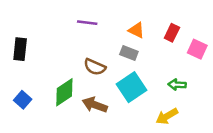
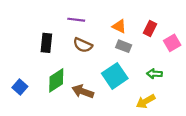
black rectangle: (20, 49) -> (46, 43), moved
pink square: (197, 49) -> (172, 43), turned 35
gray rectangle: (129, 53) -> (124, 46), moved
brown semicircle: (95, 67) -> (83, 45), moved

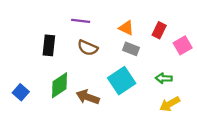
yellow arrow: (146, 101) -> (170, 104), moved

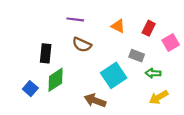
black rectangle: (49, 45) -> (46, 53), moved
gray rectangle: (131, 49) -> (137, 56), moved
blue square: (21, 92) -> (30, 89), moved
brown arrow: (88, 97) -> (95, 101), moved

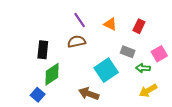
purple line: (75, 19) -> (80, 20), moved, turned 49
pink square: (171, 42) -> (159, 54), moved
brown semicircle: (82, 45) -> (77, 42), turned 144
blue square: (30, 89) -> (38, 95), moved

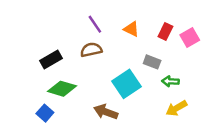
black rectangle: (43, 50) -> (51, 59), turned 54
pink square: (159, 54) -> (190, 38), moved
green diamond: (52, 74) -> (62, 89), turned 50

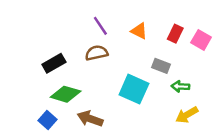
pink square: (190, 38) -> (201, 40), turned -30
cyan square: (127, 84) -> (134, 89), turned -32
brown arrow: (106, 112) -> (90, 119), moved

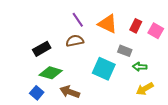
orange triangle: (139, 31) -> (108, 24), size x1.5

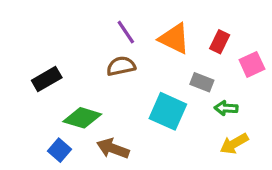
pink square: (156, 31) -> (252, 64), moved, turned 35
black rectangle: (42, 49) -> (47, 79), moved

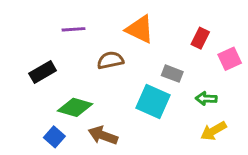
purple line: (126, 32) -> (73, 29), moved, turned -60
orange triangle: (174, 39) -> (140, 29), moved
gray rectangle: (202, 82) -> (172, 74), moved

